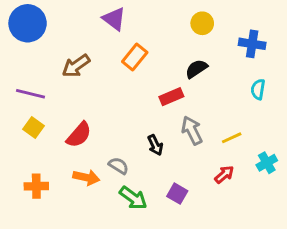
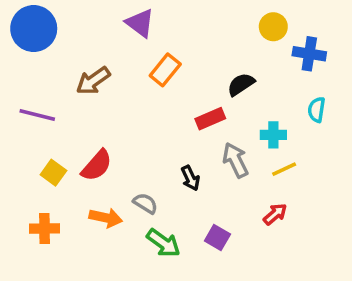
yellow circle: (202, 23) -> (273, 27), moved
yellow square: (33, 127) -> (53, 173), moved
cyan cross: (267, 163) -> (273, 135), moved, turned 30

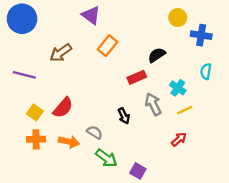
cyan cross: (273, 135) -> (178, 88), turned 35
orange cross: (44, 229) -> (36, 139), moved
purple square: (217, 238) -> (138, 171), moved

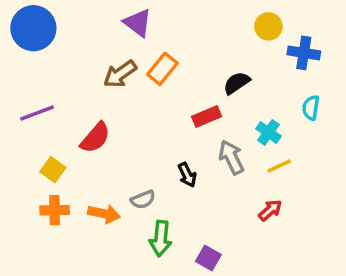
brown arrow: (61, 53) -> (120, 74), moved
purple line: (24, 75) -> (37, 113), turned -35
red semicircle: (63, 108) -> (95, 138), moved
gray semicircle: (95, 132) -> (143, 200), turned 126
green arrow: (106, 158) -> (161, 238), turned 60

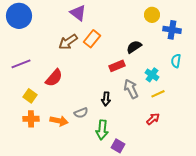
black arrow: (187, 175) -> (106, 99), turned 32
green arrow: (161, 238) -> (102, 130), moved

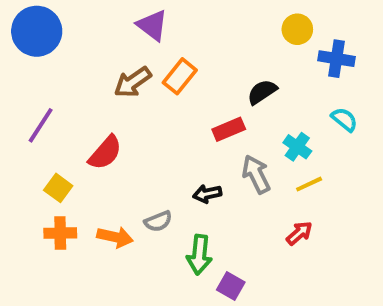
cyan semicircle: (176, 61) -> (344, 119), turned 120
purple line: (21, 64) -> (41, 125), turned -36
black arrow: (106, 99) -> (207, 194), turned 72

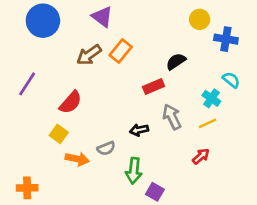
blue circle: (37, 31) -> (43, 21), moved
cyan cross: (297, 147) -> (211, 98), moved
yellow square: (58, 188) -> (59, 134), moved
orange cross: (60, 233) -> (27, 188), moved

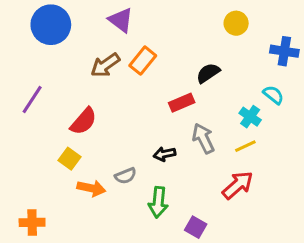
blue cross: (226, 39) -> (284, 51), moved
red arrow: (201, 156) -> (238, 185), size x1.5
purple square: (155, 192) -> (196, 227), moved

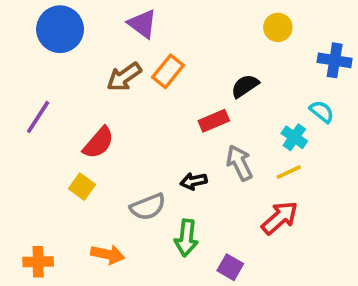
gray semicircle: (126, 176) -> (148, 207), size x1.4
orange arrow: (91, 188) -> (108, 254), moved

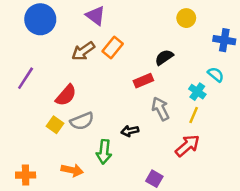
yellow line: (289, 172) -> (194, 115), turned -42
black arrow: (194, 181) -> (130, 131), moved
gray semicircle: (148, 207) -> (82, 121), moved
green arrow: (186, 238) -> (104, 152), moved

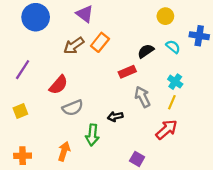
cyan semicircle: (216, 74) -> (173, 47), moved
yellow square: (55, 125) -> (20, 111), moved, turned 32
orange arrow: (72, 170) -> (64, 151), turned -84

